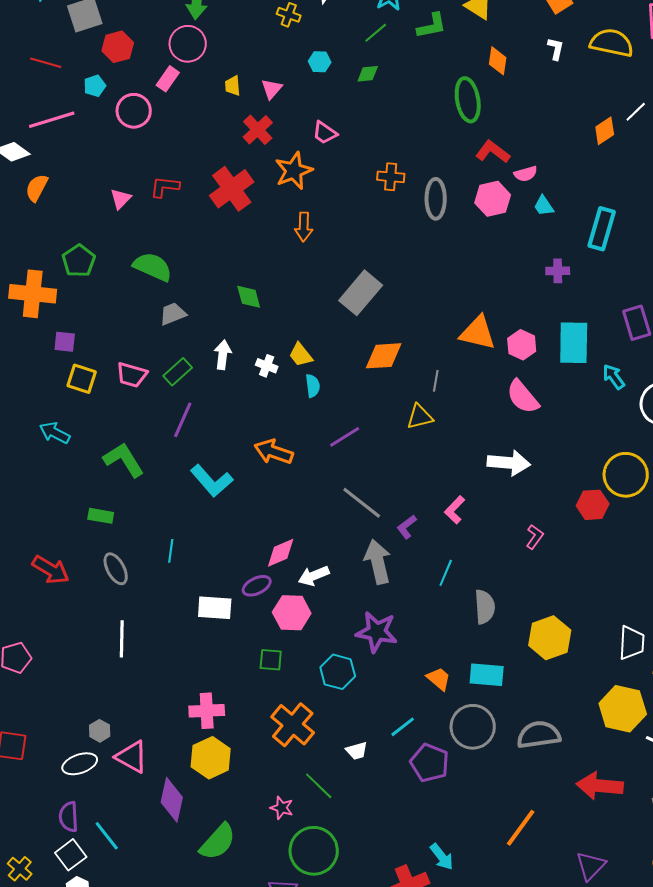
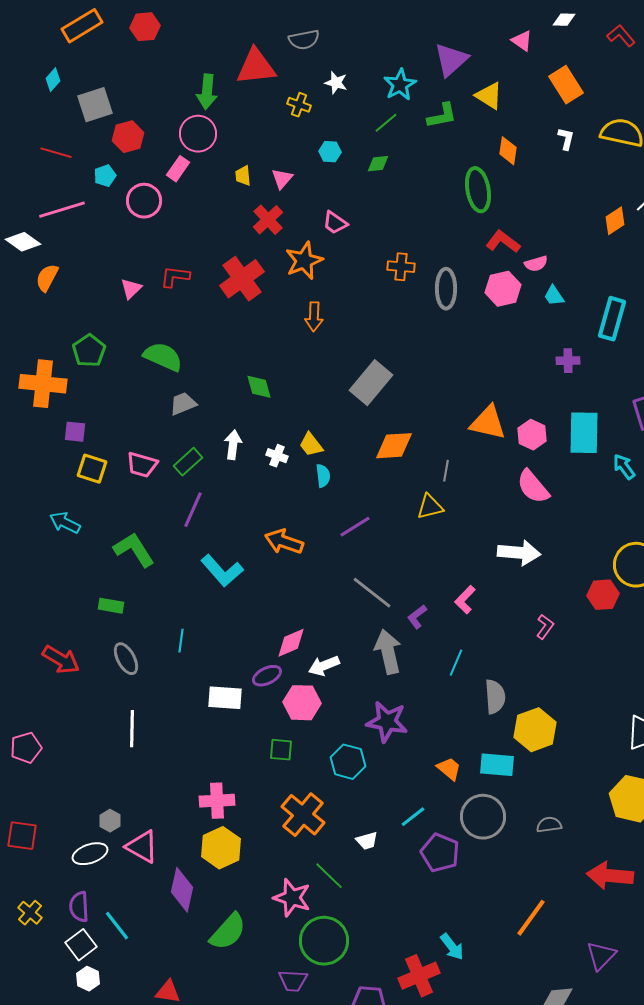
yellow hexagon: (550, 638) -> (535, 730), moved
gray semicircle: (539, 735) -> (549, 825), size x0.6
pink star: (282, 808) -> (292, 898), size x1.6
yellow cross: (20, 869) -> (30, 913), moved

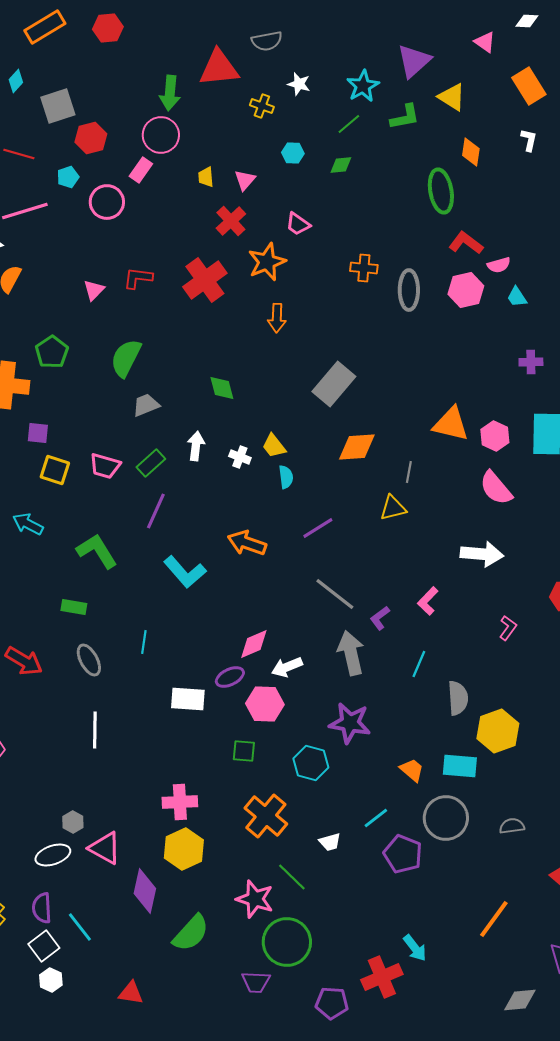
green semicircle: (163, 357) -> (126, 358), turned -87

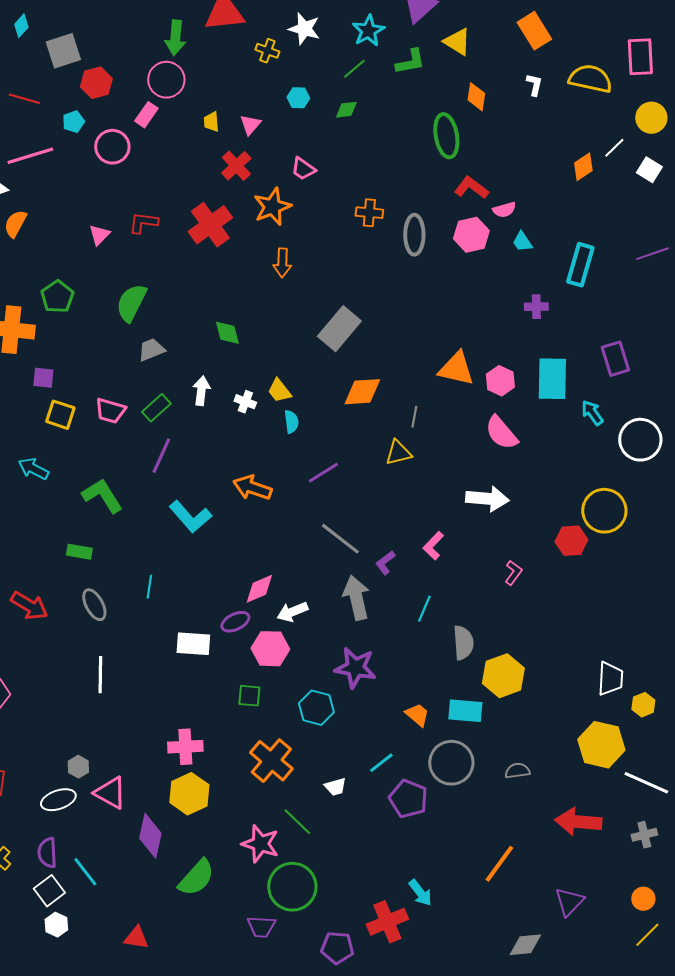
white star: (299, 84) -> (304, 29), size x1.4

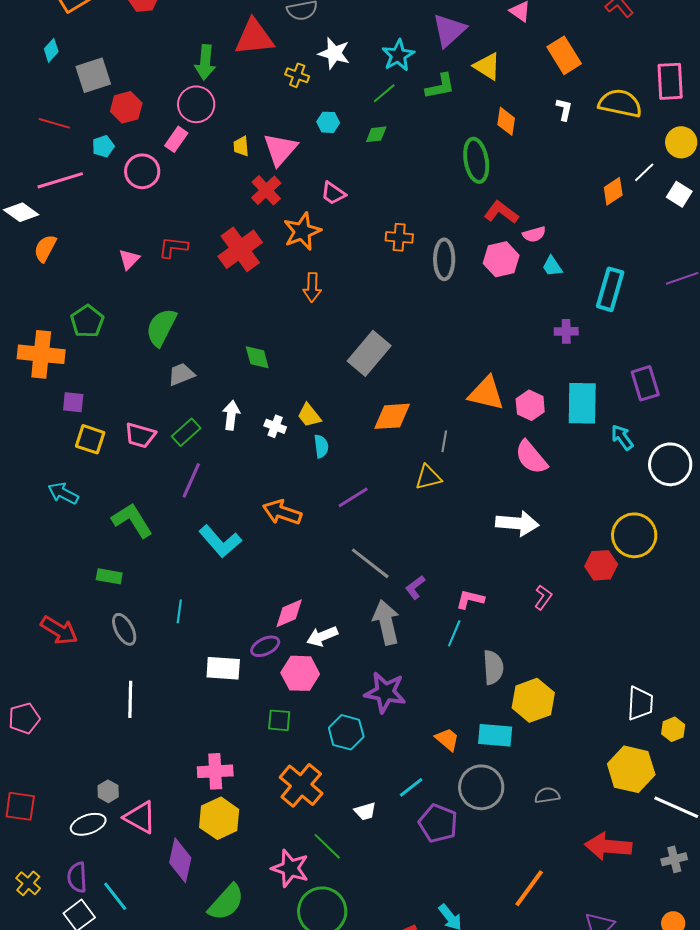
pink triangle: (250, 125) -> (280, 149), size x1.6
pink L-shape: (433, 546) -> (470, 599), moved, turned 60

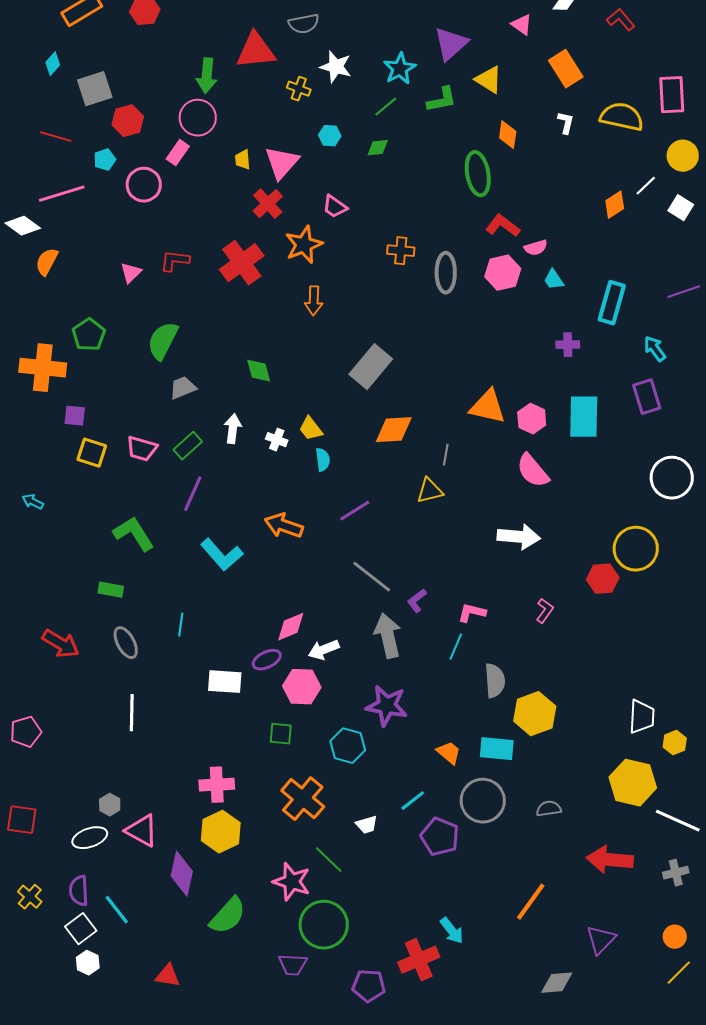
cyan arrow: (622, 437) -> (655, 349), moved
cyan arrow: (63, 493) -> (33, 502), moved, size x0.7

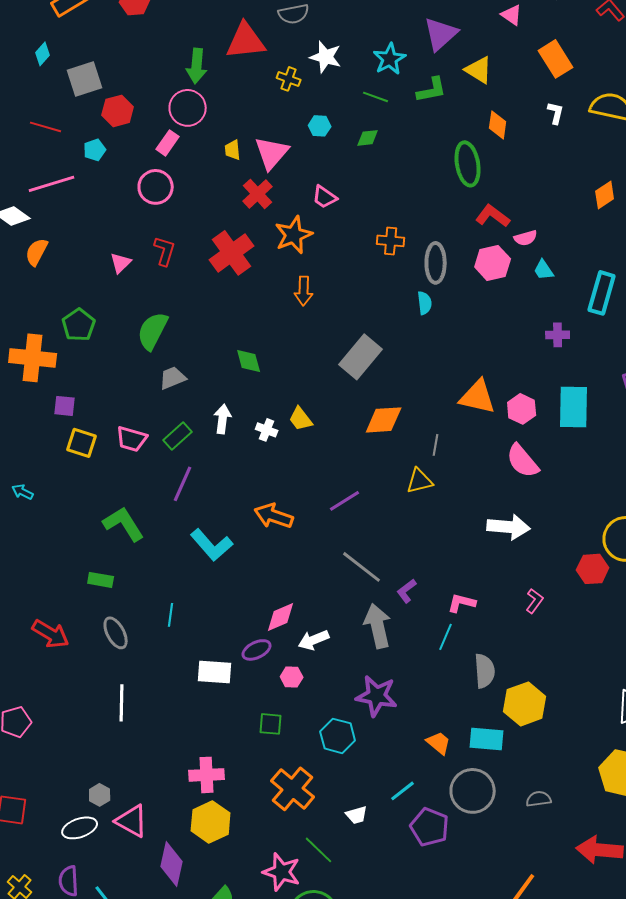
green line: (386, 107) -> (376, 97), turned 60
pink circle: (144, 185) -> (156, 187), moved
red L-shape: (175, 261) -> (165, 251), turned 100
cyan semicircle: (323, 460) -> (425, 303), moved
pink hexagon: (302, 687) -> (292, 677), size x0.6

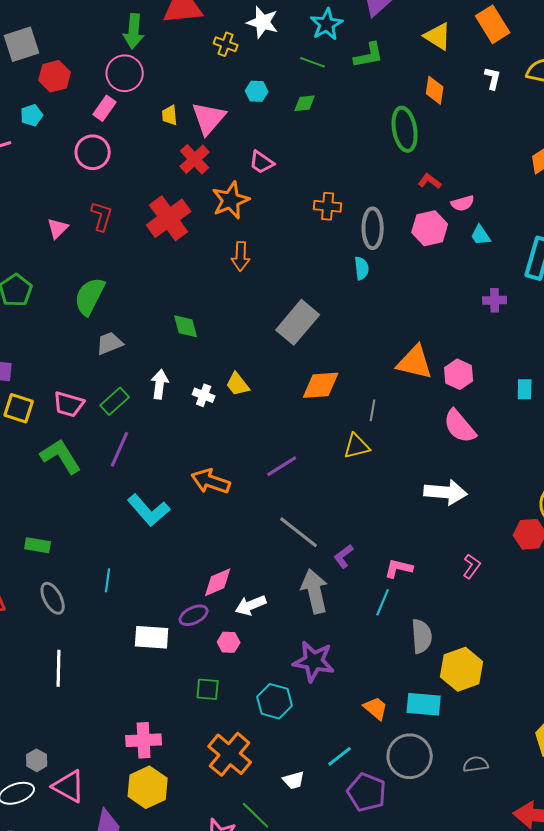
yellow triangle: (479, 70) -> (438, 36), moved
red L-shape: (493, 216) -> (430, 181), size x0.7
cyan rectangle: (574, 407) -> (525, 389), moved, size x0.5
green L-shape: (124, 524) -> (61, 456), moved

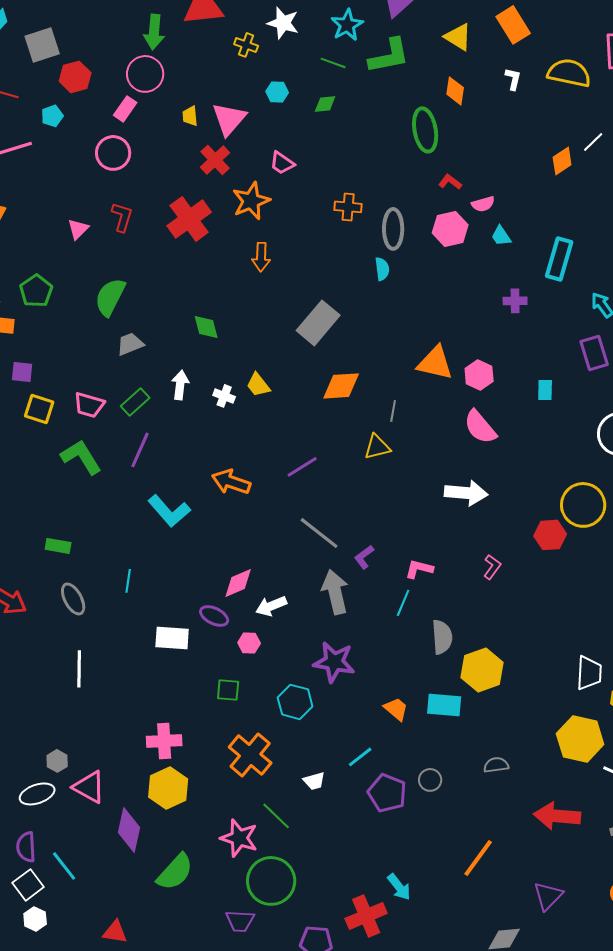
green L-shape: (369, 55) -> (389, 56), size x1.4
purple ellipse: (194, 615) -> (214, 616), turned 52
gray circle: (410, 756) -> (430, 780), moved, size x0.5

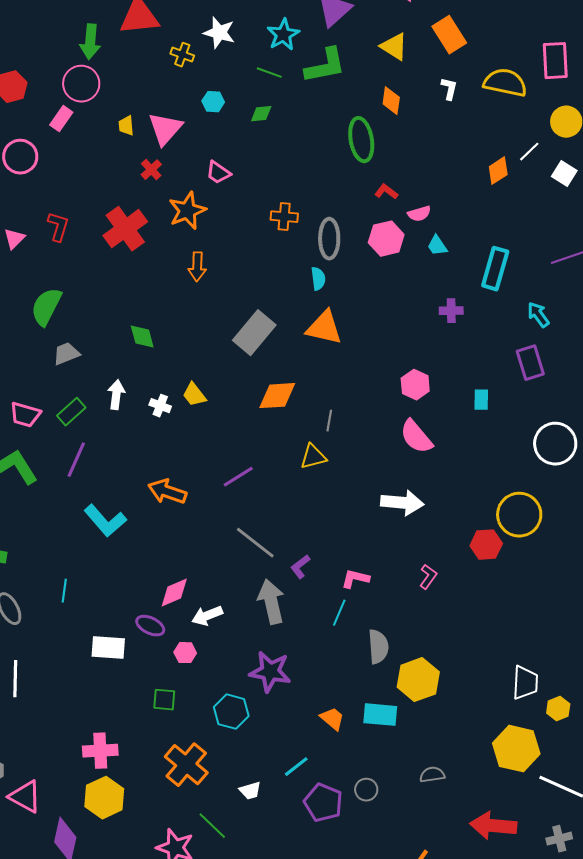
pink circle: (113, 153) -> (20, 157), moved
red cross: (215, 160) -> (151, 170), size x0.7
orange triangle: (435, 363) -> (324, 328), moved

